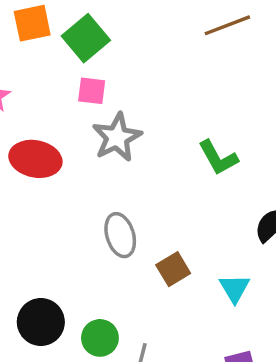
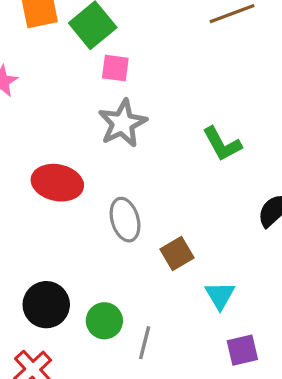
pink square: (92, 91) -> (115, 68), moved
red ellipse: (35, 159) -> (57, 183), moved
cyan triangle: (234, 288) -> (220, 295), moved

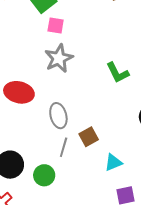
cyan triangle: (220, 295) -> (113, 162), turned 36
gray line: (145, 343) -> (64, 147), moved

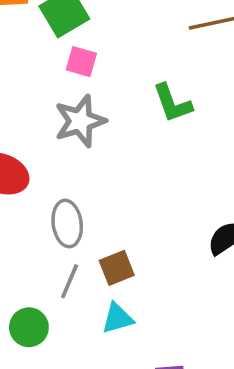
green L-shape: (118, 73) -> (172, 103), moved
cyan triangle: (113, 162) -> (117, 318), moved

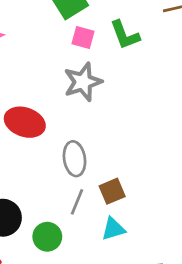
green L-shape: (172, 103) -> (125, 35), moved

